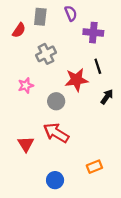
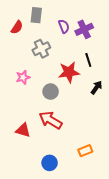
purple semicircle: (71, 13) -> (64, 26), moved
purple cross: (93, 33) -> (84, 29), turned -30
red triangle: (26, 144) -> (23, 130), turned -42

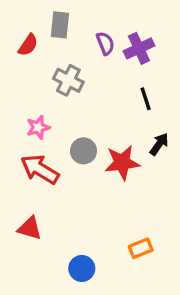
gray cross: (41, 49) -> (68, 80), turned -36
red star: (69, 72) -> (122, 163), moved
red arrow: (51, 120) -> (40, 169), moved
red triangle: (23, 130) -> (30, 228), moved

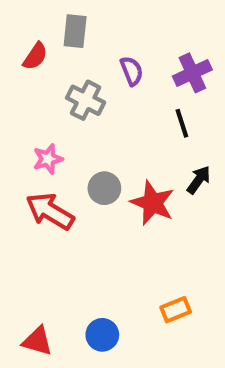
purple semicircle: (105, 43) -> (132, 71), moved
purple cross: (139, 48) -> (192, 73), moved
red star: (122, 163) -> (153, 203), turned 30
red triangle: (30, 228) -> (37, 341), moved

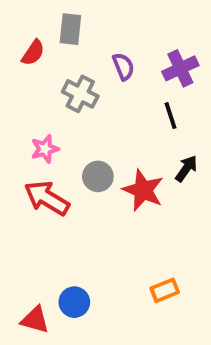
blue circle: (102, 335) -> (74, 302), moved

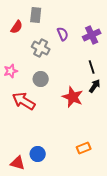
black line: (171, 116) -> (92, 67), moved
pink star: (45, 149) -> (11, 71), moved
gray circle: (98, 176) -> (41, 79), moved

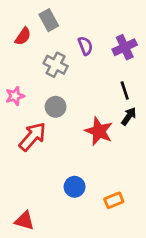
gray rectangle: (36, 15) -> (49, 20), turned -35
red arrow: (24, 101) -> (33, 137), turned 100
blue circle: (38, 154) -> (75, 187), moved

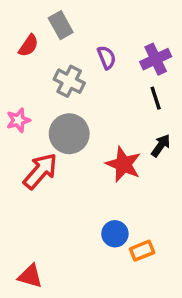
black line: (125, 91) -> (156, 98), moved
gray circle: (56, 107) -> (69, 134), size x1.5
blue circle: (75, 187) -> (115, 234), moved

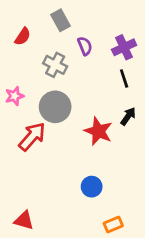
gray rectangle: (61, 25) -> (61, 20), moved
orange rectangle: (142, 251) -> (113, 224), moved

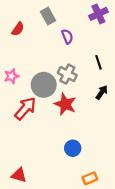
purple cross: (124, 47) -> (98, 14), moved
gray cross: (55, 65) -> (67, 74), moved
red star: (98, 131) -> (65, 104), moved

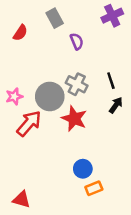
black line: (98, 62) -> (111, 81), moved
pink star: (11, 76) -> (14, 96), moved
orange rectangle: (90, 178) -> (94, 188), moved

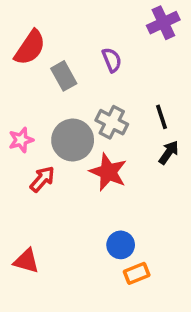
gray rectangle: (55, 18) -> (64, 76), moved
red semicircle: (20, 33) -> (30, 48), size x1.5
red arrow: (29, 123) -> (42, 179), size x0.7
red triangle: (22, 199) -> (26, 261), moved

